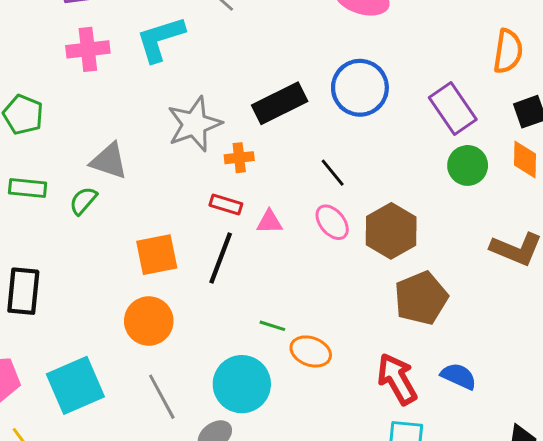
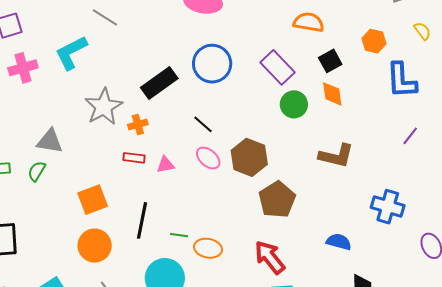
orange semicircle: (508, 51) -> (309, 22), turned -80
black line: (221, 258) -> (142, 220), moved
blue semicircle: (459, 376) -> (339, 242), moved

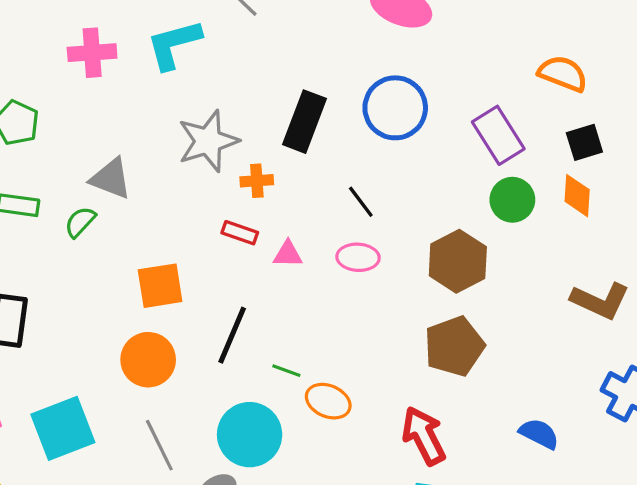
black rectangle: (159, 83) -> (304, 122), turned -45
brown L-shape: (336, 156) -> (600, 301), moved
brown hexagon: (249, 157) -> (458, 261), moved
pink ellipse: (208, 158) -> (358, 257), turned -50

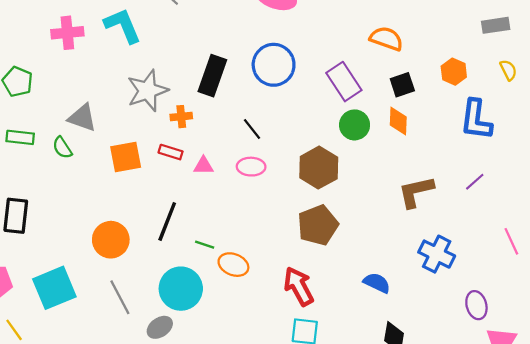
cyan L-shape: (174, 44) -> (123, 26), turned 84
green semicircle: (80, 222) -> (62, 148), turned -75
orange square: (160, 286) -> (126, 157), moved
brown L-shape: (600, 301) -> (416, 192), turned 144

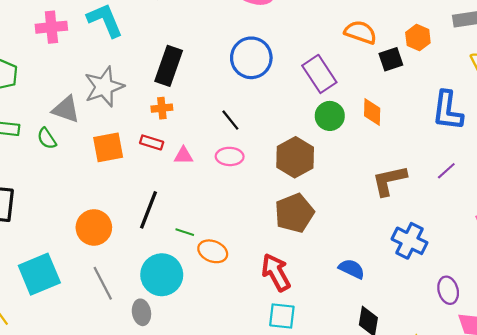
orange hexagon: (454, 72) -> (418, 38), moved
black rectangle: (212, 76) -> (169, 66), moved
black square: (402, 85) -> (391, 59), moved
gray star: (147, 91) -> (104, 87), moved
gray ellipse: (160, 327) -> (141, 312), turned -65

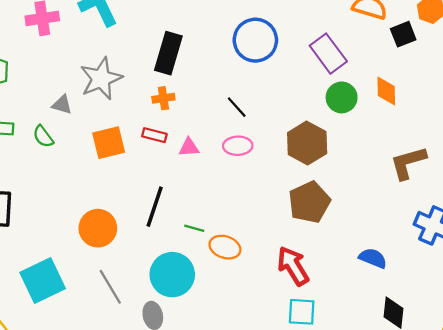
gray triangle: (66, 109) -> (62, 105), size x0.7

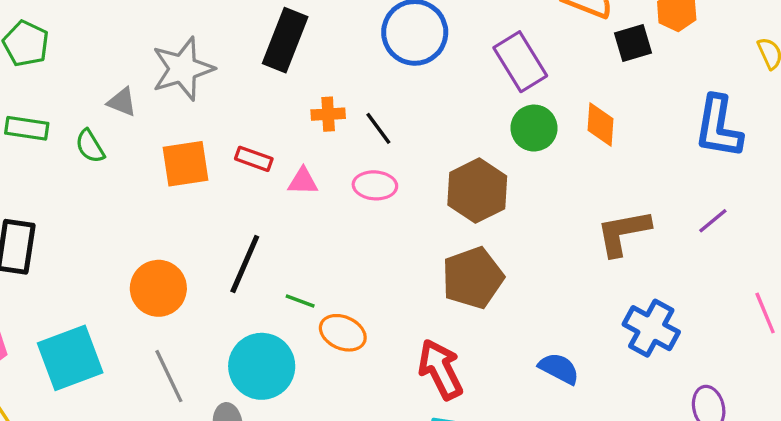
orange cross: (163, 98) -> (328, 114), moved

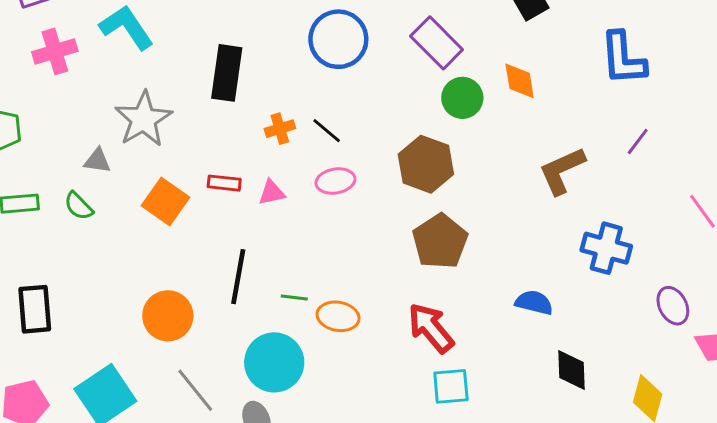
orange square: (185, 164) -> (166, 202), turned -33

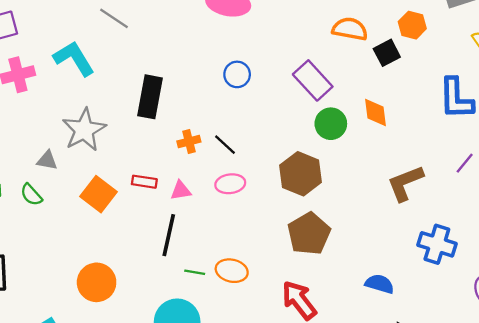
blue circle: (338, 39) -> (237, 74), size x0.6
black line: (238, 277) -> (169, 235), moved
orange ellipse: (338, 316) -> (232, 271), moved

